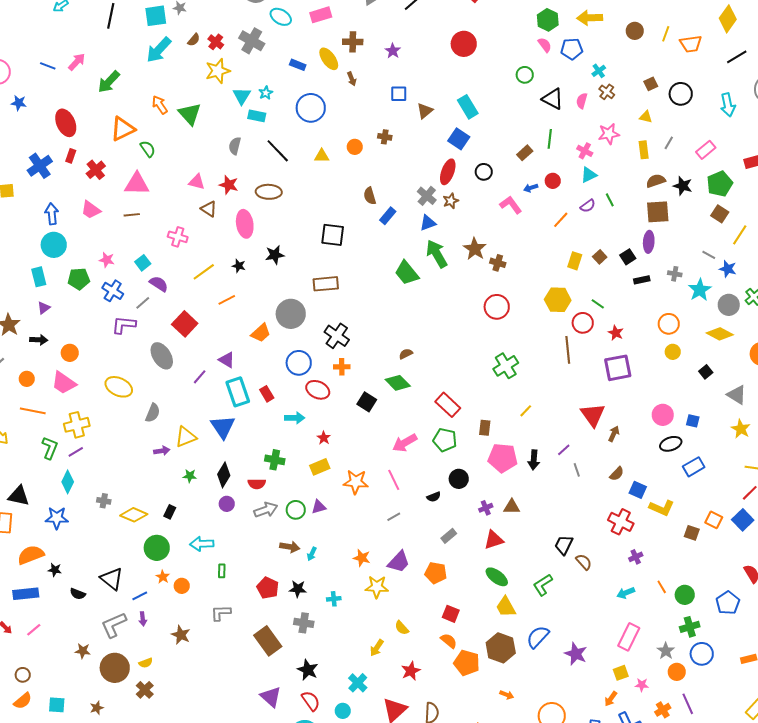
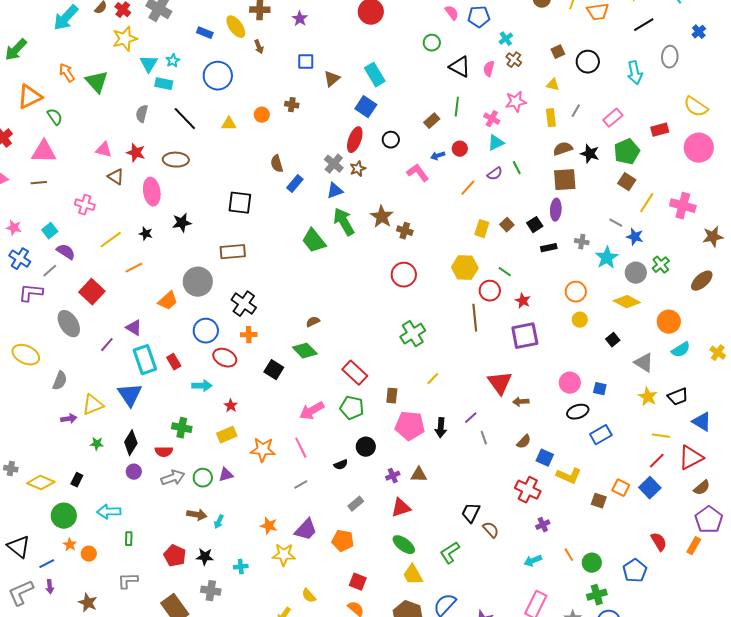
brown arrow: (614, 434) -> (521, 402), turned -119

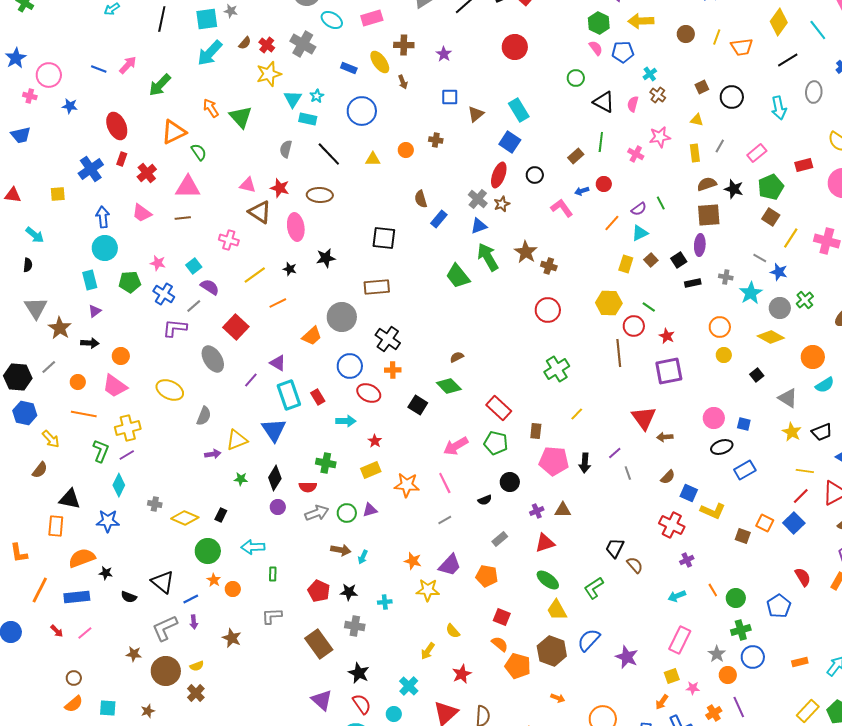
cyan triangle: (496, 143) -> (640, 233), moved
brown triangle: (116, 177) -> (260, 212), size x1.4

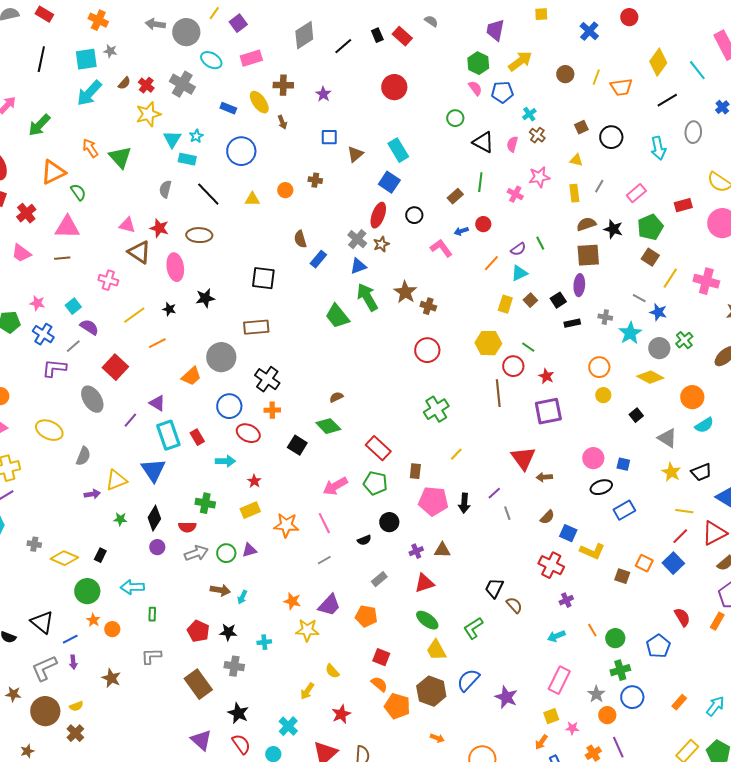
yellow arrow: (641, 21) -> (520, 61), turned 145
orange rectangle: (800, 662) -> (679, 702), turned -35

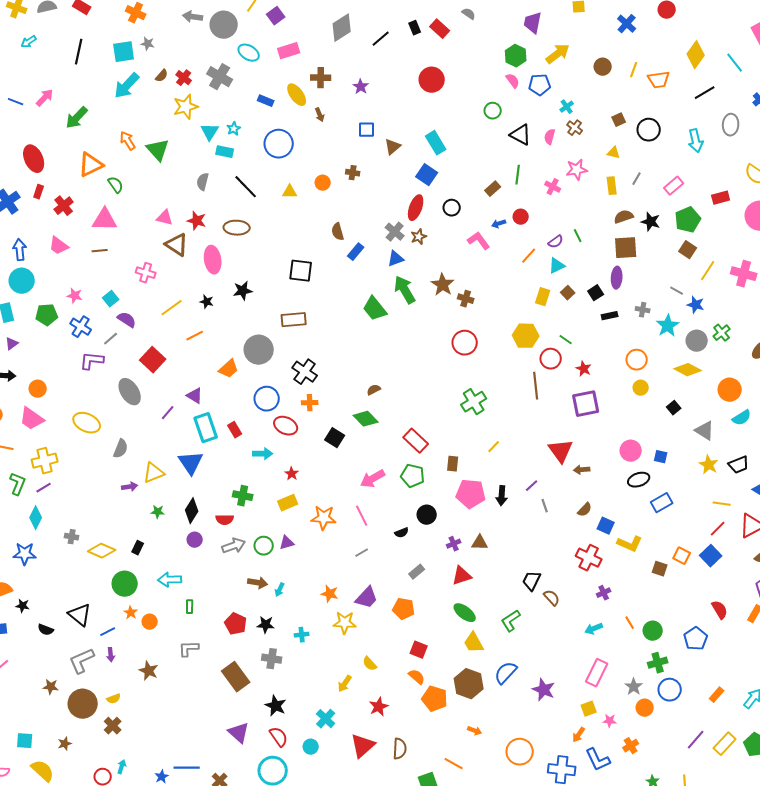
purple line: (618, 747) -> (696, 740), moved, turned 65

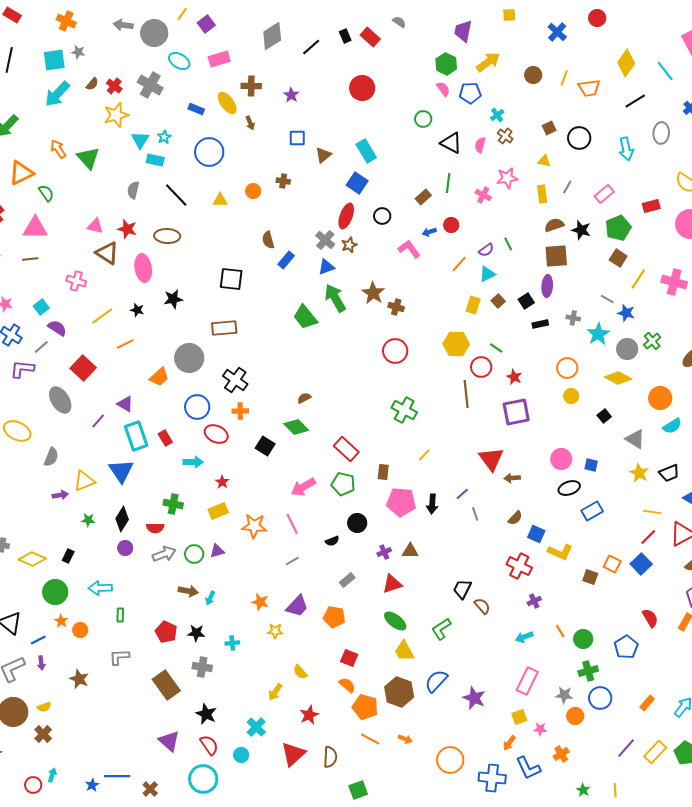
green cross: (474, 402) -> (404, 410), turned -30
yellow star: (345, 623) -> (275, 631), size x0.7
gray star: (634, 687) -> (564, 695), turned -30
orange line: (454, 764) -> (370, 739), moved

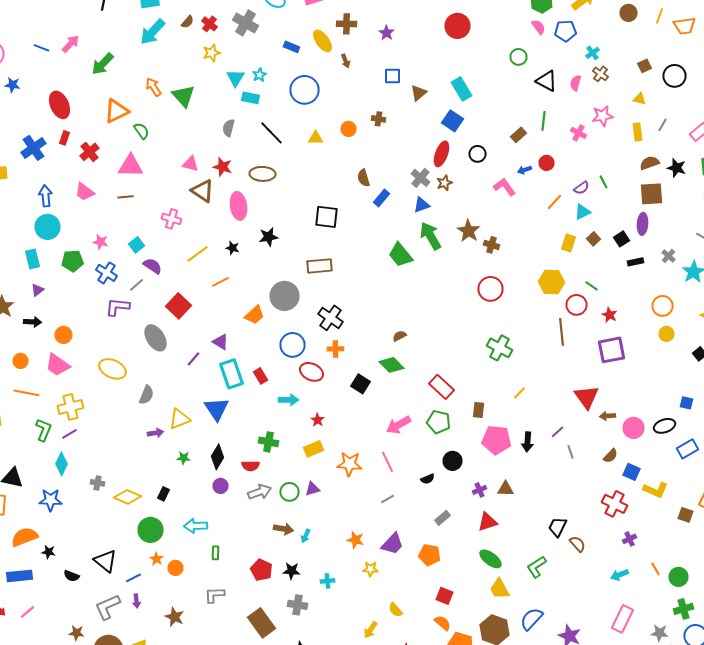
yellow star: (116, 115) -> (212, 53), size x0.7
gray cross: (573, 318) -> (668, 256), turned 32
pink circle: (561, 459) -> (634, 428), moved

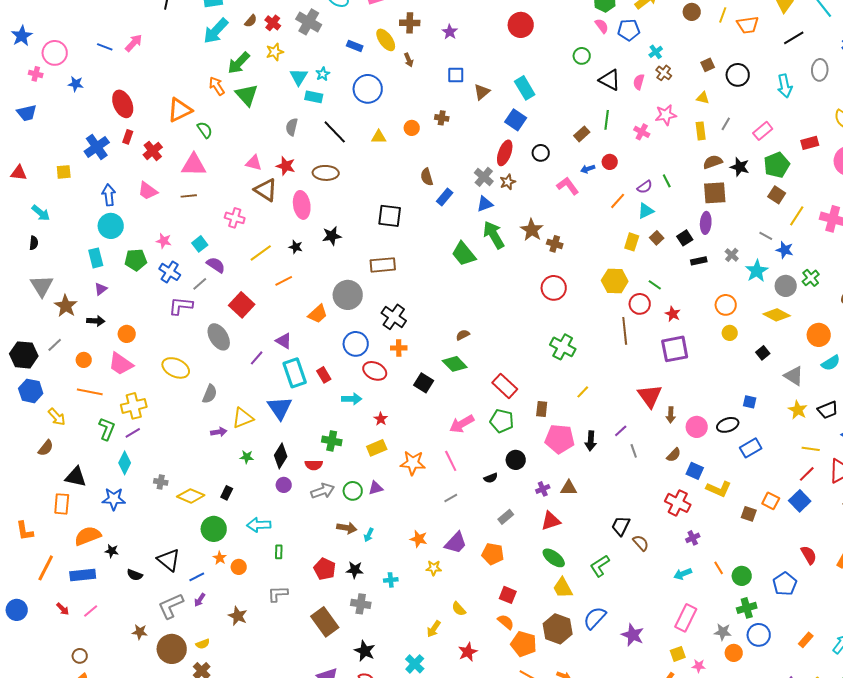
green arrow: (102, 64) -> (239, 63), moved
brown arrow: (608, 416) -> (671, 415), turned -84
purple arrow: (136, 601) -> (200, 600), turned 40

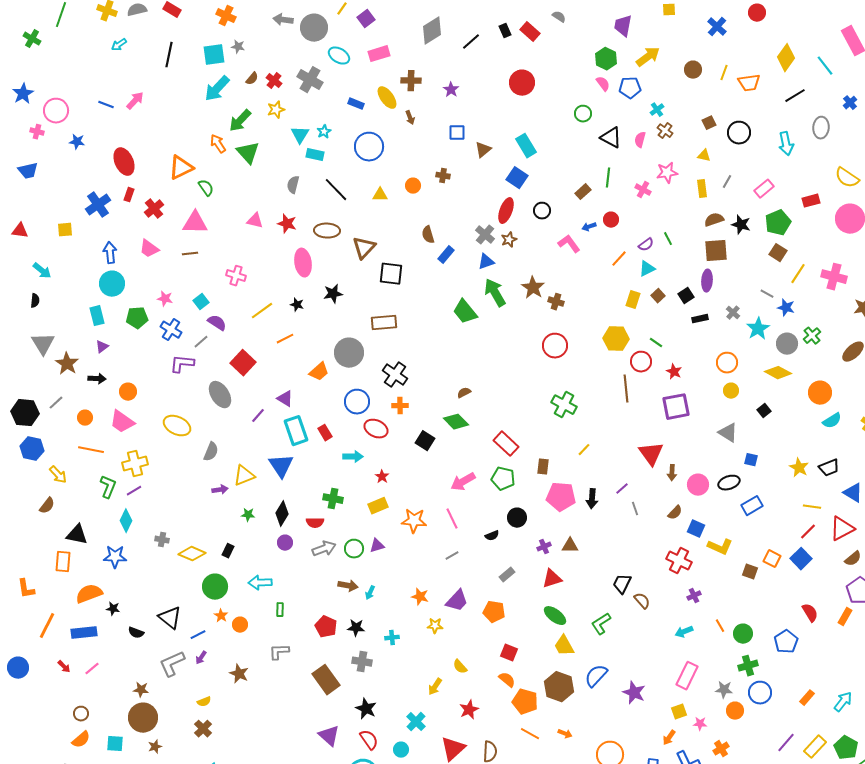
brown triangle: (266, 190) -> (364, 248), moved, turned 40
gray triangle: (794, 376) -> (728, 433), moved
brown circle: (172, 649) -> (143, 718), moved

